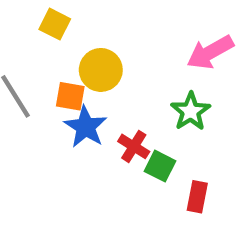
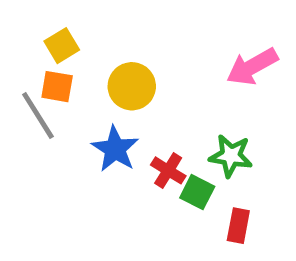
yellow square: (55, 24) -> (62, 46), moved, turned 32
orange square: (70, 96) -> (57, 87), moved
green star: (191, 111) -> (231, 156), moved, turned -30

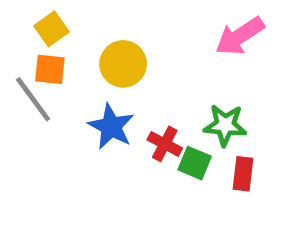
red rectangle: (238, 226) -> (243, 174), moved

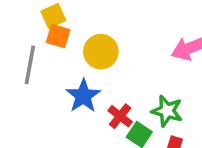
orange square: (50, 69) -> (58, 36), moved
gray line: (33, 99) -> (30, 65), turned 36

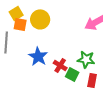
yellow circle: (101, 52) -> (40, 19), moved

